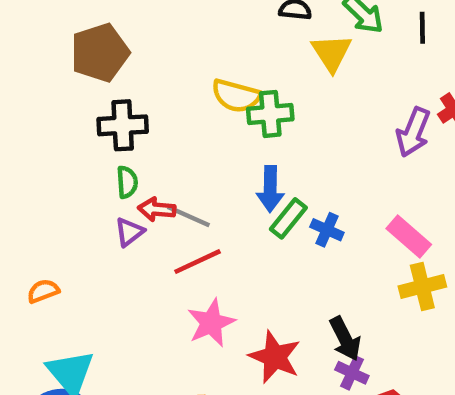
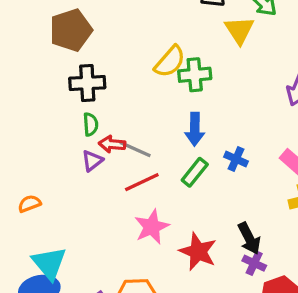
yellow semicircle: (236, 96) -> (170, 62), turned -64
green rectangle: (288, 218) -> (195, 172), moved

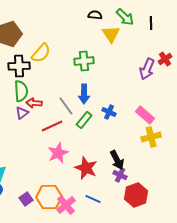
yellow semicircle: (170, 62) -> (41, 53), moved
green semicircle: (91, 124) -> (21, 91), size x1.5
gray line: (135, 149) -> (66, 106), moved, turned 30

